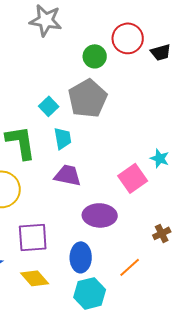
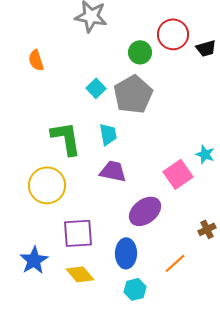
cyan square: (49, 106) -> (96, 88), moved
purple ellipse: (100, 215) -> (145, 211), turned -40
cyan hexagon: (90, 293) -> (135, 289), size x0.7

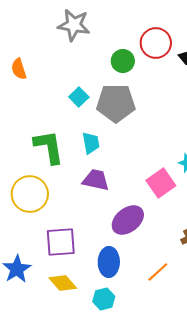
gray pentagon: (133, 94) -> (116, 103), turned 30
cyan hexagon: (135, 289) -> (104, 299), moved

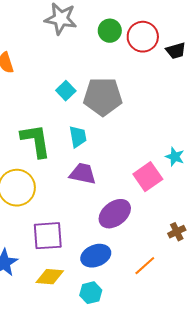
green circle: (123, 61) -> (110, 31), moved
blue ellipse: (109, 262) -> (96, 256), turned 68
yellow diamond: (63, 283) -> (50, 277), turned -44

